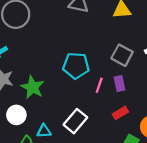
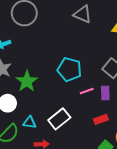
pink line: (99, 85) -> (87, 91), turned 40

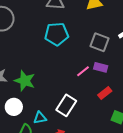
cyan pentagon: (69, 69) -> (57, 34), moved
purple rectangle: (105, 93) -> (101, 67), turned -56

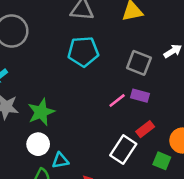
green star: (25, 81) -> (41, 112), turned 30
white rectangle: (66, 105) -> (123, 150), moved
white circle: (14, 107) -> (38, 144), moved

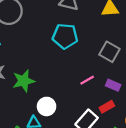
purple rectangle: (140, 96) -> (113, 85), moved
white circle: (38, 144) -> (47, 106), moved

